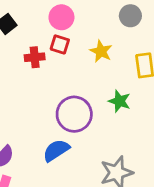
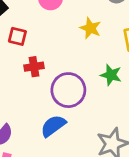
red square: (60, 44) -> (17, 36), moved
red cross: (35, 57) -> (34, 67), moved

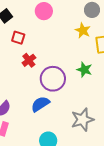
yellow star: (90, 28) -> (83, 30), moved
red cross: (34, 67) -> (29, 60), turned -32

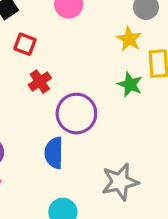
green star: (84, 70) -> (130, 84), moved
blue semicircle: (40, 104) -> (54, 153), turned -60

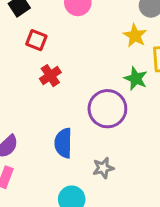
purple circle: (76, 114) -> (107, 109), moved
gray star: (120, 182) -> (103, 168), moved, size x0.6

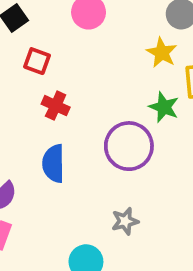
red cross: (50, 76) -> (56, 106), turned -30
blue semicircle: (63, 143) -> (54, 163), moved

